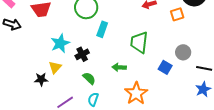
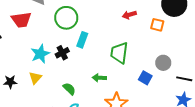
orange square: (177, 14) -> (157, 25), turned 32
black cross: (82, 54) -> (62, 53), moved
black star: (41, 79) -> (10, 82), moved

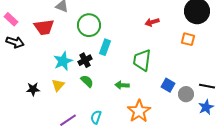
orange square: (157, 25) -> (188, 39), moved
gray circle: (163, 63) -> (186, 94), moved
green semicircle: (69, 89) -> (87, 81), moved

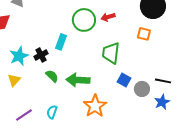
green circle: (89, 25) -> (84, 20), moved
green trapezoid: (142, 60) -> (111, 53), moved
green semicircle: (87, 81) -> (52, 76), moved
green arrow: (122, 85) -> (78, 80), size x1.6

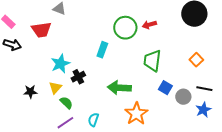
orange square: (144, 34) -> (196, 60), moved, turned 32
black cross: (41, 55) -> (78, 77), moved
green semicircle: (52, 76) -> (66, 103), moved

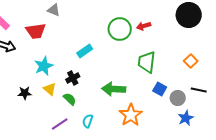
cyan rectangle: (102, 50) -> (85, 51), moved, turned 35
cyan star: (60, 64) -> (44, 66), moved
yellow triangle: (55, 88) -> (50, 89), turned -32
green semicircle: (66, 103) -> (70, 99), moved
blue star: (203, 110) -> (186, 118), moved

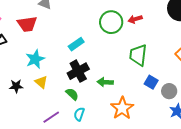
black cross: (73, 78) -> (78, 71), moved, size x1.5
green arrow: (114, 89) -> (105, 82), size x0.7
green semicircle: (70, 99) -> (72, 94), moved

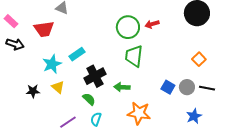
cyan rectangle: (76, 44) -> (77, 54), moved
green trapezoid: (138, 55) -> (134, 56), moved
gray circle: (169, 91) -> (187, 87), moved
orange star: (122, 108) -> (139, 113), turned -30

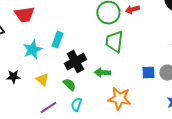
cyan rectangle: (77, 54) -> (57, 40), turned -35
yellow triangle: (58, 87) -> (42, 80), moved
blue square: (168, 87) -> (148, 73), turned -32

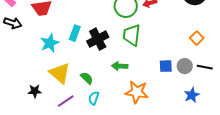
black cross: (75, 62) -> (98, 39), moved
black star: (13, 77) -> (35, 91), moved
yellow triangle: (42, 80) -> (60, 73), size x1.6

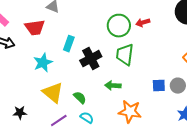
cyan rectangle: (75, 33) -> (69, 44), moved
black star: (35, 91) -> (20, 113), moved
cyan semicircle: (94, 98) -> (87, 118), turned 104

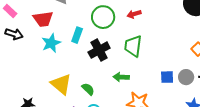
red arrow: (143, 23) -> (134, 14), moved
green circle: (119, 26) -> (103, 17), moved
cyan star: (43, 63) -> (51, 43), moved

